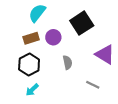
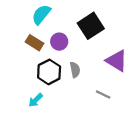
brown rectangle: (31, 38) -> (34, 43), turned 49
black hexagon: (29, 65) -> (49, 72), moved

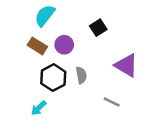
black square: (91, 26) -> (98, 28), size x0.6

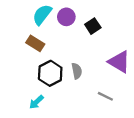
purple circle: (64, 45) -> (66, 17), moved

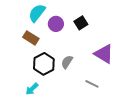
purple circle: (66, 17) -> (56, 24), moved
gray semicircle: (77, 71) -> (67, 62), turned -136

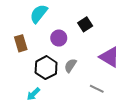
purple circle: (56, 24) -> (59, 38), moved
brown rectangle: (31, 38) -> (21, 43), moved, turned 42

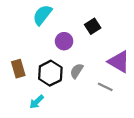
brown rectangle: (21, 43) -> (18, 69), moved
gray line: (97, 89) -> (105, 87), moved

